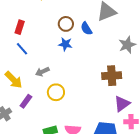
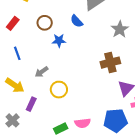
brown circle: (66, 24) -> (45, 23), moved
red rectangle: (20, 27) -> (13, 23), moved, turned 32
blue line: (22, 49) -> (17, 53), turned 32

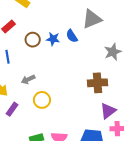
brown circle: (45, 23) -> (33, 40), moved
blue star: (59, 41) -> (53, 39), moved

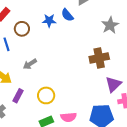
brown circle: (33, 40) -> (22, 29), moved
yellow circle: (42, 100) -> (46, 95), moved

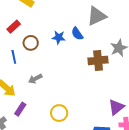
brown cross: (99, 58) -> (98, 60), moved
yellow circle: (46, 95) -> (59, 113), moved

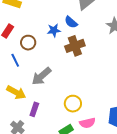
brown cross: (98, 60) -> (75, 46), moved
gray arrow: (35, 79) -> (41, 76), size x1.5

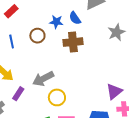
brown circle: (28, 43) -> (37, 36), moved
gray arrow: (41, 76) -> (43, 79), moved

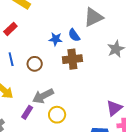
brown circle: (37, 36) -> (35, 64), moved
purple rectangle: (18, 94) -> (27, 112), moved

